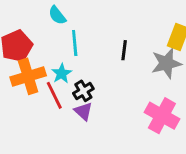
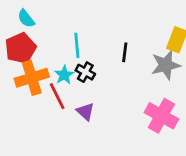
cyan semicircle: (57, 15) -> (26, 19), moved
black cross: (83, 91) -> (85, 72), moved, turned -30

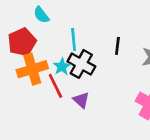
cyan semicircle: (26, 19) -> (41, 15), moved
black cross: (85, 72) -> (81, 64), size x1.5

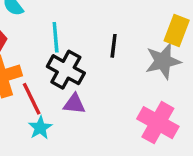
cyan star: (62, 67) -> (40, 128), moved
purple triangle: (81, 100) -> (74, 104), moved, turned -36

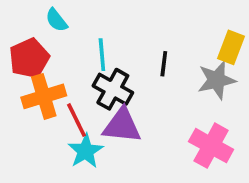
purple triangle: (74, 104) -> (122, 126), size x1.6
cyan star: (40, 128) -> (86, 151), size x1.4

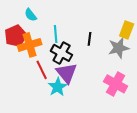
orange cross: (44, 96) -> (30, 45), moved
purple triangle: (122, 126) -> (67, 73), turned 45
cyan star: (86, 151) -> (58, 87), moved

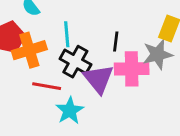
red line: (42, 70) -> (47, 86), turned -54
purple triangle: (67, 73) -> (98, 79), moved
pink cross: (116, 84) -> (132, 69), moved, turned -30

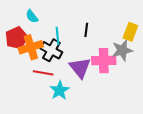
black line: (116, 41) -> (86, 30), moved
black cross: (75, 62) -> (51, 50), moved

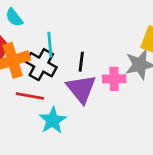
black line: (86, 30) -> (81, 62), moved
pink cross: (104, 61) -> (114, 79), size x0.7

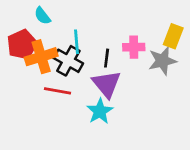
pink cross: (114, 79) -> (134, 47), moved
cyan star: (53, 120) -> (100, 111), moved

